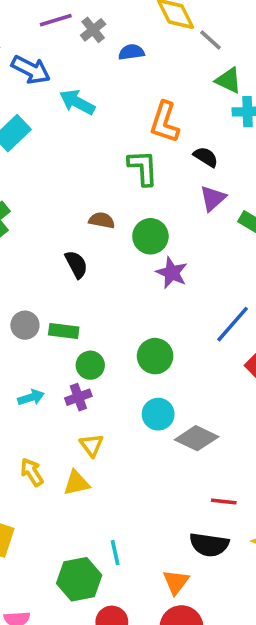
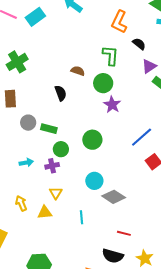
green L-shape: (143, 168) -> (111, 55), moved
purple triangle: (213, 198) -> (149, 66), moved
green circle: (155, 356) -> (92, 140), moved
cyan line: (115, 553) -> (82, 217), moved

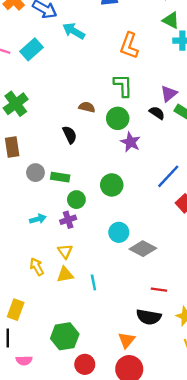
black semicircle: (139, 44) -> (157, 113), moved
yellow triangle: (56, 193) -> (65, 251), moved
cyan line: (82, 217) -> (93, 282), moved

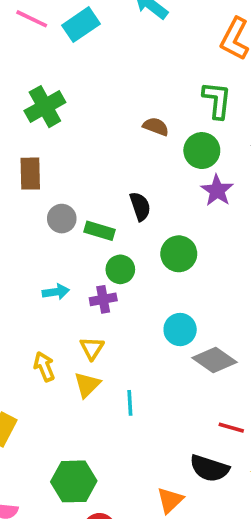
black semicircle: (70, 135) -> (140, 206), moved
yellow triangle: (65, 275) -> (87, 385), turned -42

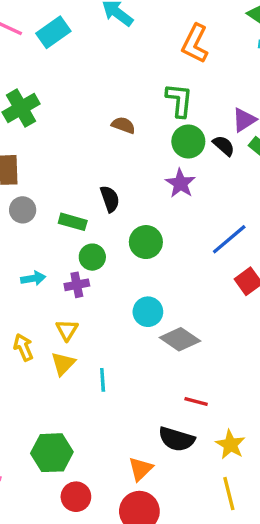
green circle: (202, 151) -> (188, 142), moved
gray circle: (62, 219) -> (23, 210), moved

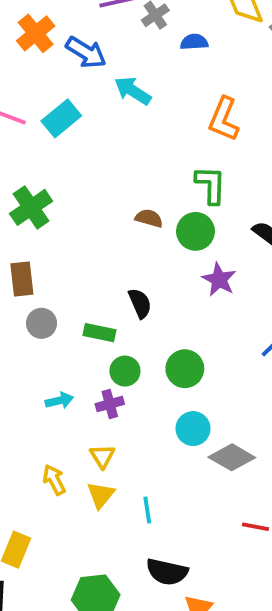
green circle: (188, 142) -> (196, 231), moved
green circle: (146, 242) -> (185, 369), moved
black semicircle: (177, 439) -> (167, 572), moved

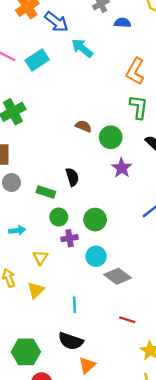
green L-shape: (211, 185) -> (139, 107), moved
purple cross: (110, 404) -> (70, 238), moved
yellow triangle: (102, 456) -> (40, 258), moved
cyan line: (147, 510) -> (74, 305), moved

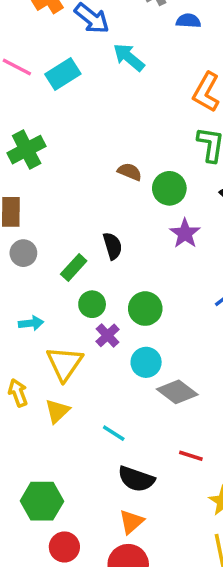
green rectangle: (46, 192) -> (74, 267), turned -66
purple cross: (70, 238) -> (108, 335), turned -35
yellow triangle: (40, 258) -> (65, 363), size x1.6
cyan line: (74, 305) -> (114, 433), turned -56
black semicircle: (71, 341) -> (136, 479), moved

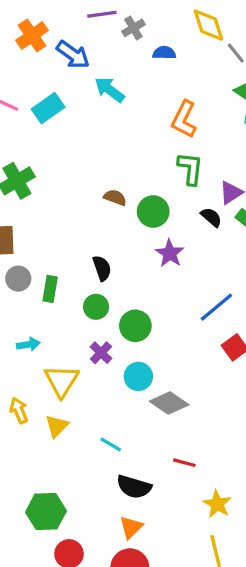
green rectangle: (74, 267) -> (50, 289), moved, turned -30
green circle: (92, 304) -> (96, 307), moved

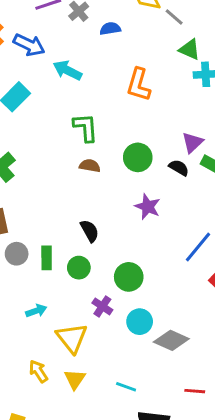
green L-shape: (190, 169) -> (86, 128), moved
green circle: (153, 212) -> (138, 157), moved
green circle: (96, 307) -> (79, 268), moved

